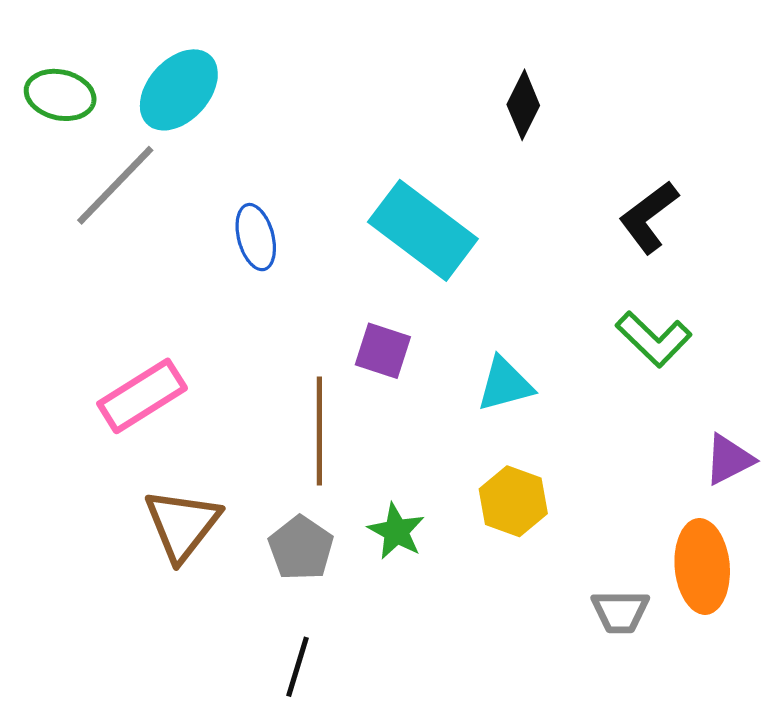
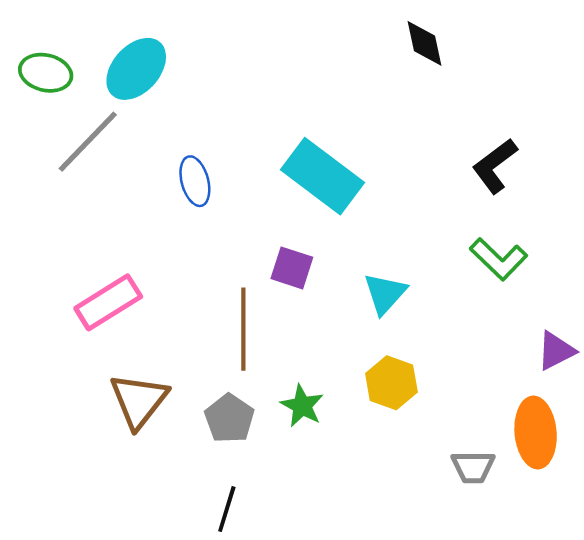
black diamond: (523, 105) -> (425, 43), moved, turned -39
cyan triangle: (505, 384) -> (385, 293), turned -33

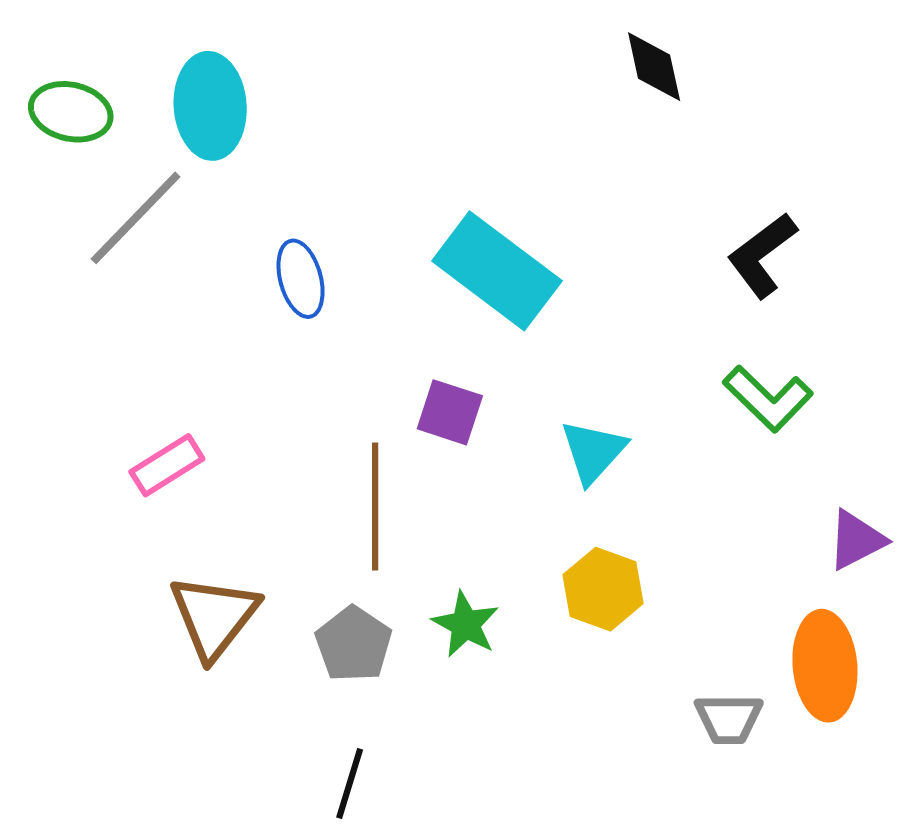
cyan ellipse: (136, 69) -> (210, 106), turned -46
pink rectangle: (108, 302) -> (167, 465), size x0.7

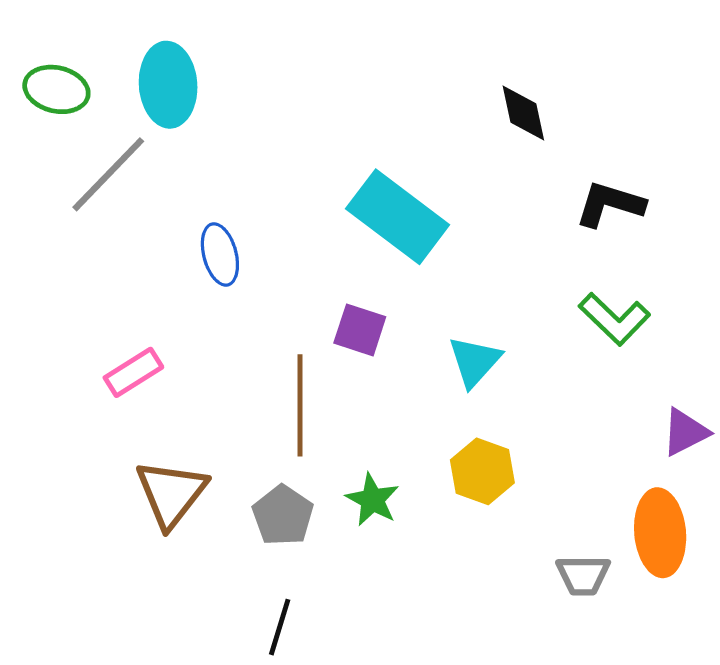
black diamond: (654, 67) -> (523, 113), moved
black L-shape: (762, 255) -> (610, 204), turned 54
blue ellipse: (301, 279) -> (220, 254), moved

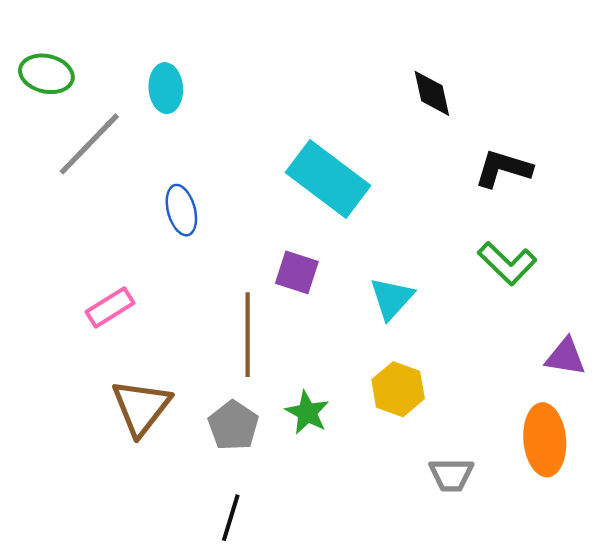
cyan ellipse: (168, 85) -> (166, 88), moved, size x0.7
purple triangle: (685, 432) -> (565, 357), turned 36
gray trapezoid: (583, 575) -> (451, 475), moved

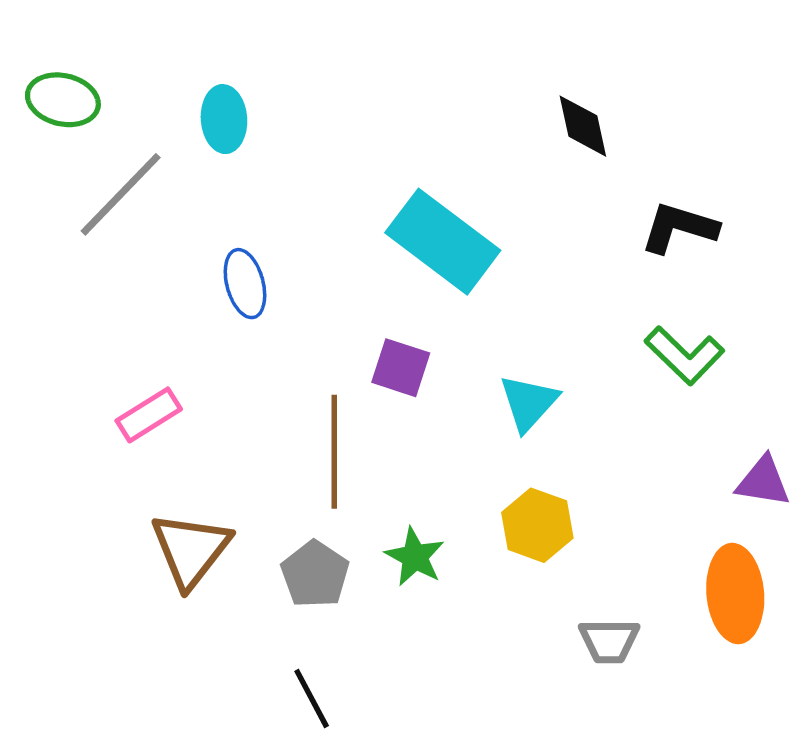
black line: (231, 518) -> (312, 699), turned -45

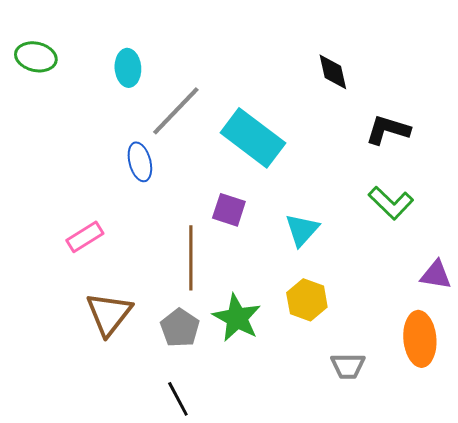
gray line: (121, 194) -> (176, 111), moved
green star: (415, 557) -> (237, 318), size x1.4

